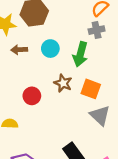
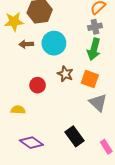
cyan circle: (50, 49) -> (54, 43), size x1.5
green arrow: (80, 54) -> (94, 49), moved

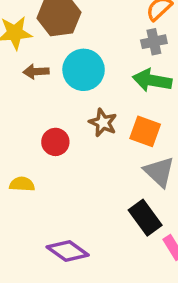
green arrow: (94, 49) -> (152, 80), turned 85
black rectangle: (74, 136) -> (145, 218), moved
purple diamond: (31, 143) -> (68, 251), moved

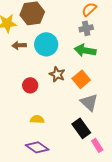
orange square: (145, 131) -> (81, 79), turned 30
yellow semicircle: (22, 184) -> (37, 119), moved

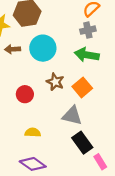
gray triangle: (89, 102) -> (72, 116), moved, turned -30

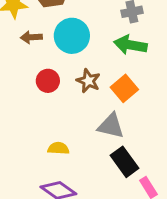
red circle: (25, 94) -> (48, 81), moved

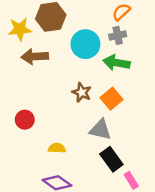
cyan circle: (72, 36) -> (85, 44), moved
brown arrow: (31, 37) -> (35, 56), size x1.5
red circle: (48, 81) -> (25, 120), moved

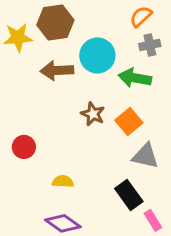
gray cross: (118, 35) -> (150, 45), moved
brown arrow: (35, 56) -> (57, 70), moved
gray triangle: (100, 130) -> (145, 156), moved

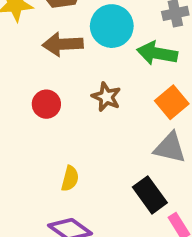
orange square: (129, 121) -> (172, 102), moved
red circle: (24, 147) -> (46, 104), moved
yellow semicircle: (63, 181) -> (70, 179), turned 102

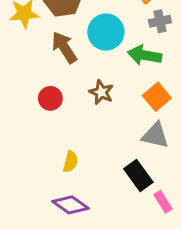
brown arrow: (63, 44) -> (64, 47), turned 60

